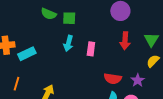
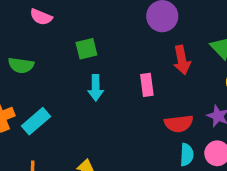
green semicircle: (49, 14) -> (21, 65), moved
pink rectangle: (91, 49) -> (147, 85), moved

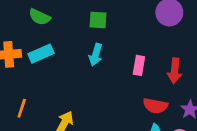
red arrow: (182, 60) -> (175, 71), moved
cyan rectangle: (36, 121) -> (41, 54), moved

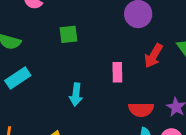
cyan arrow: (96, 55) -> (76, 95), moved
red arrow: (175, 71) -> (153, 56), moved, turned 35

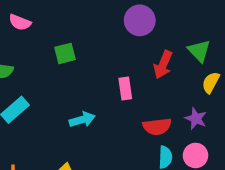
cyan arrow: (76, 95) -> (82, 120), turned -105

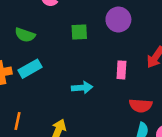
purple circle: (140, 20) -> (118, 20), moved

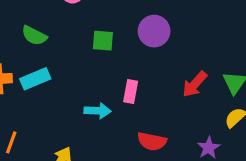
pink rectangle: (121, 70) -> (131, 92), moved
red semicircle: (141, 106) -> (152, 141), moved

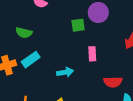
green square: (103, 41) -> (78, 25), moved
cyan arrow: (98, 111) -> (65, 72), moved

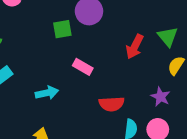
pink rectangle: (92, 54) -> (83, 67), turned -56

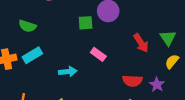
red arrow: (135, 47) -> (141, 43), turned -66
red semicircle: (112, 104) -> (132, 81), moved

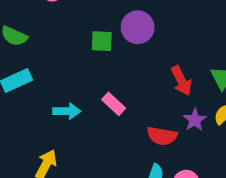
pink rectangle: (98, 54) -> (114, 104), moved
purple star: (157, 85) -> (195, 120), moved

